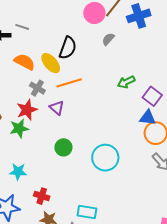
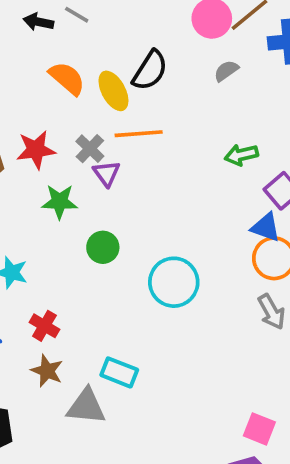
gray cross: (37, 88) -> (90, 149), moved
red star: (27, 110) -> (36, 150), moved
green star: (19, 128) -> (60, 202), moved

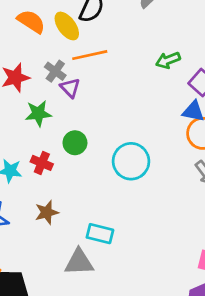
red cross: (44, 326) -> (42, 163), moved
brown star: (47, 371) -> (47, 212), moved, turned -30

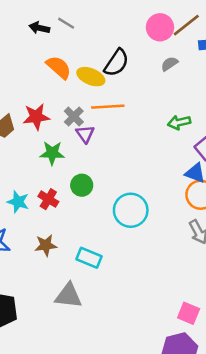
yellow ellipse: (67, 26) -> (91, 77), turned -40
cyan rectangle: (100, 234) -> (89, 258), moved

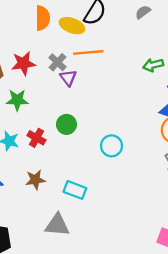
orange semicircle: (59, 67) -> (43, 18), turned 50
green star: (52, 153) -> (17, 100), moved
cyan circle: (131, 210) -> (112, 146), size x0.7

